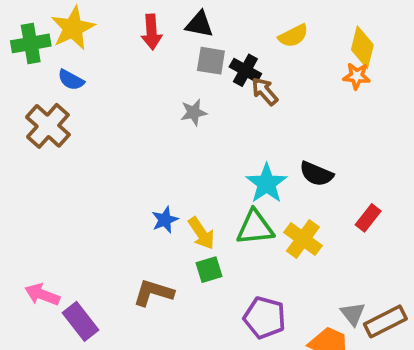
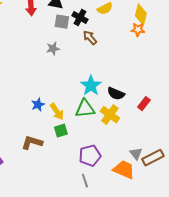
black cross: (245, 70) -> (80, 18), moved
black semicircle: (316, 174) -> (116, 94), moved
purple pentagon: (265, 318) -> (90, 156), turned -30

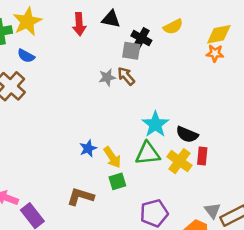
yellow diamond: (141, 15) -> (219, 34), turned 65
gray square: (62, 22) -> (131, 51), moved
brown arrow: (90, 38) -> (126, 76), moved
red rectangle: (144, 104) -> (202, 156), moved, turned -32

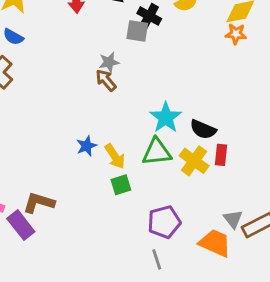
brown arrow: (126, 76) -> (106, 80), moved
brown L-shape: (81, 197) -> (39, 203), moved

